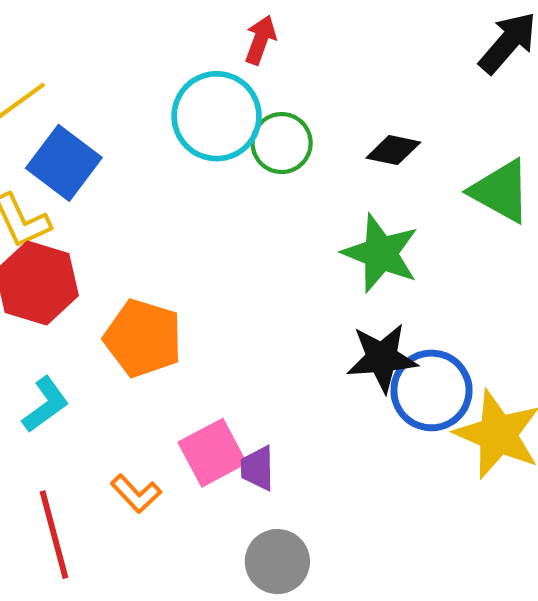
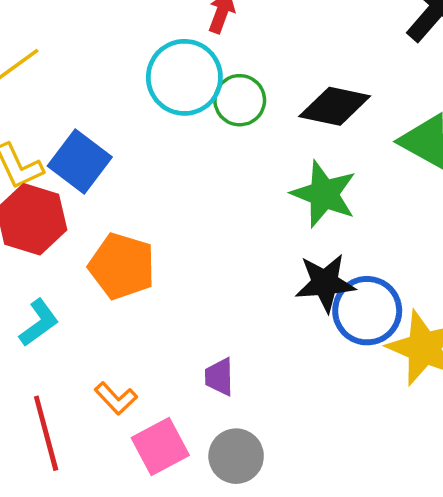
black diamond: (393, 150) -> (335, 106), size x1.5
blue square: (64, 163) -> (80, 162), moved
pink square: (212, 453) -> (160, 447), moved

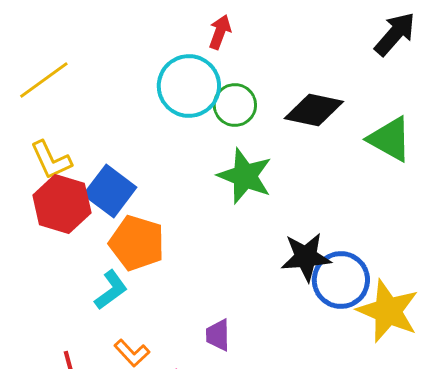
blue square: (80, 162) -> (110, 191), moved
green star: (324, 194) -> (245, 176), moved
cyan L-shape: (39, 323) -> (111, 290), moved

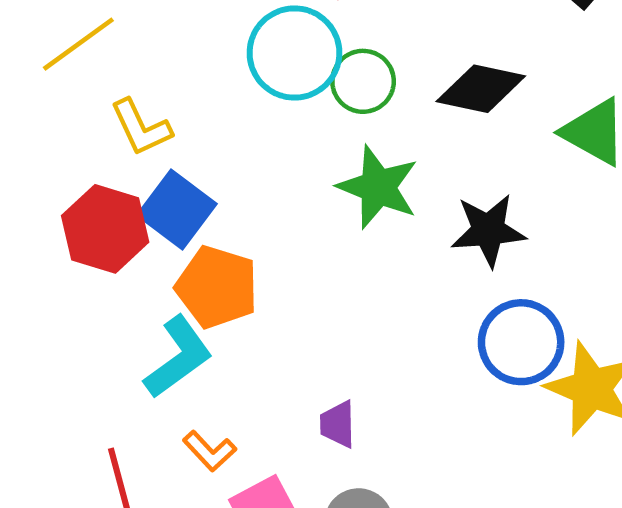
yellow L-shape: (51, 160) -> (141, 128), moved
black star: (306, 257) -> (488, 230), moved
cyan L-shape: (111, 290) -> (178, 357), size x1.4

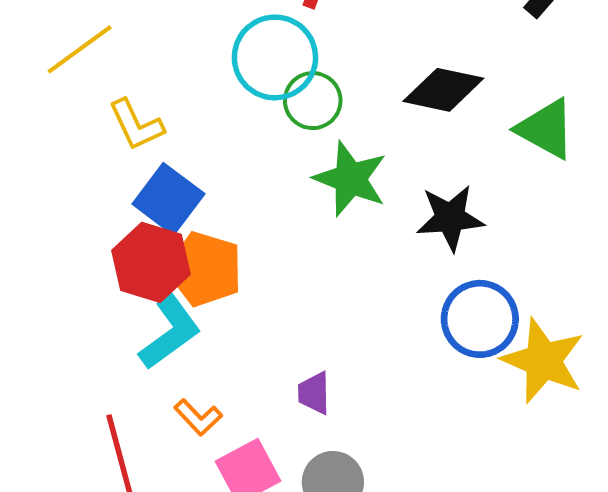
green circle: (363, 81) -> (313, 101), moved
red hexagon: (105, 229) -> (151, 262), moved

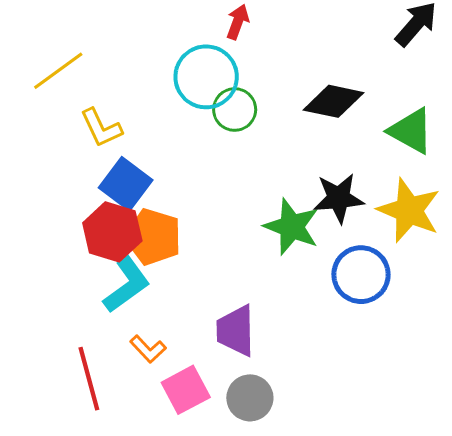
green star: (350, 179) -> (292, 227), moved
yellow star: (543, 361) -> (409, 210), moved
purple trapezoid: (314, 393) -> (236, 331), size x1.6

